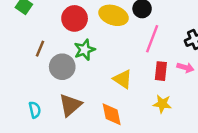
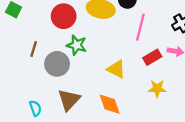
green star: (85, 50) -> (77, 45), turned -30
red rectangle: (161, 71) -> (152, 57), turned 60

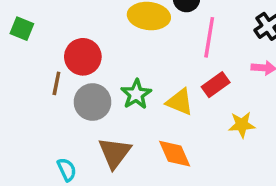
red circle: (64, 16) -> (83, 57), moved
green star: (77, 45) -> (136, 94), moved, turned 30
red rectangle: (152, 57) -> (216, 85), moved

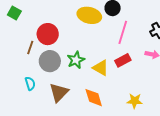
yellow star: (242, 125) -> (135, 101), moved
cyan semicircle: (67, 170) -> (30, 84), moved

